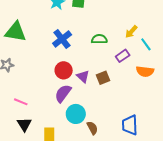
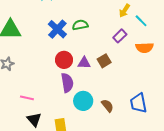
green semicircle: (99, 39) -> (80, 25), moved
purple triangle: (83, 77) -> (84, 63), turned -32
purple semicircle: (63, 93) -> (67, 83), turned 144
brown semicircle: (92, 128) -> (107, 106), moved

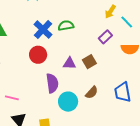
red circle: (64, 60) -> (38, 55), moved
blue trapezoid: (138, 103) -> (123, 92), moved
brown semicircle: (107, 106) -> (92, 93), moved, turned 80

